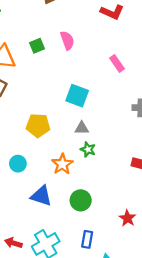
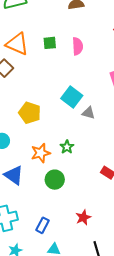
gray triangle: (82, 128) -> (89, 113), moved
green circle: (81, 200) -> (55, 180), moved

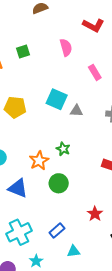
pink semicircle: (78, 46) -> (66, 47), moved
yellow pentagon: (30, 113) -> (15, 107), moved
blue rectangle: (43, 225) -> (57, 231), turned 35

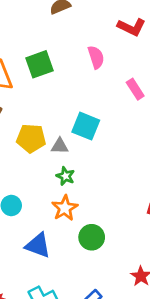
green square: (23, 51) -> (39, 64), size x1.5
gray triangle: (76, 111) -> (60, 146), moved
green star: (63, 149) -> (65, 176), moved

